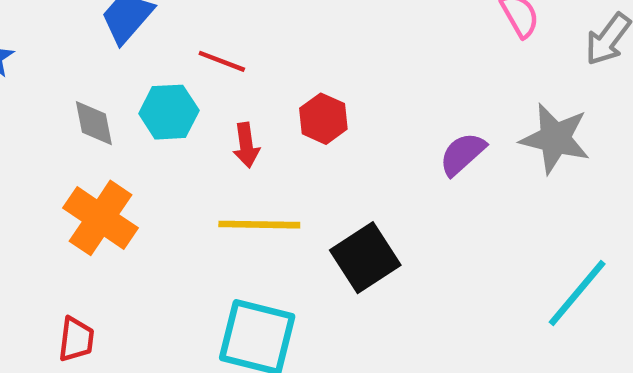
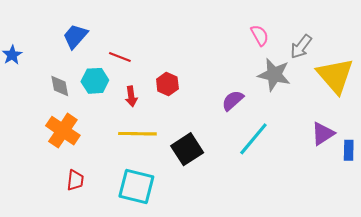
gray star: (555, 139) -> (274, 75), moved
cyan line: (577, 293) -> (253, 139), moved
red trapezoid: (76, 339) -> (75, 180), moved

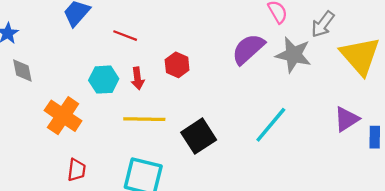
cyan hexagon: (95, 81) -> (104, 80), moved
gray diamond: (60, 86) -> (22, 71), moved
purple semicircle: (233, 101) -> (248, 49), moved, size x1.4

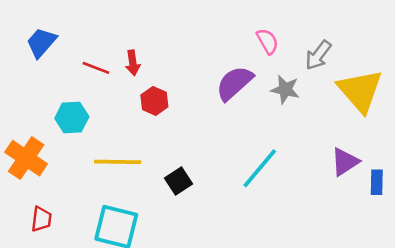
gray star: (293, 55) -> (285, 89), size x0.7
red arrow: (138, 78) -> (133, 63), moved
black square: (199, 136) -> (179, 181), size x0.7

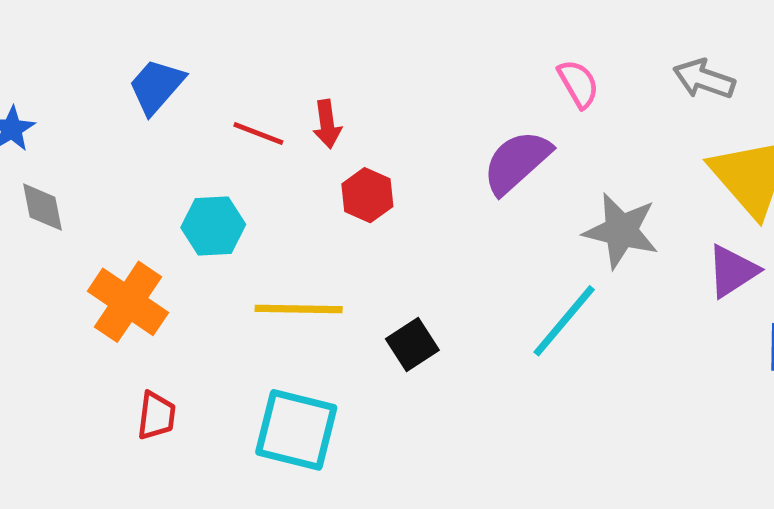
gray arrow: (318, 55) -> (704, 79), moved, turned 72
gray star: (285, 89) -> (621, 231), moved, size x1.4
purple triangle: (345, 162) -> (732, 271), moved

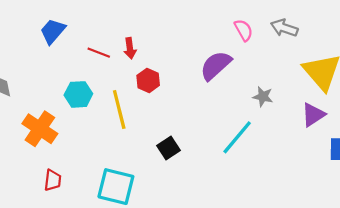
gray arrow: (704, 79) -> (284, 28), moved
gray star: (621, 231) -> (263, 97), size x0.6
yellow line: (299, 309) -> (119, 109), moved, turned 75

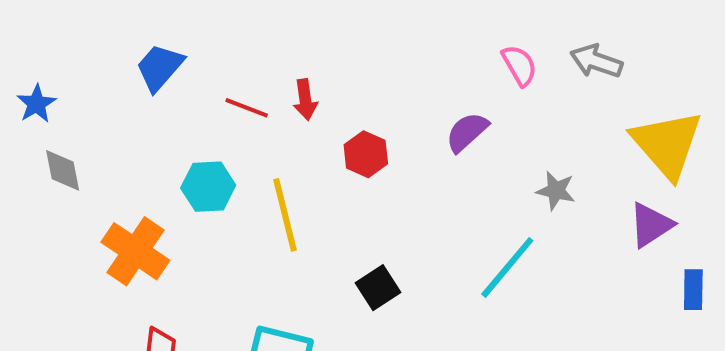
purple semicircle: (216, 65) -> (467, 132), size x0.7
red hexagon: (148, 80) -> (366, 154), moved

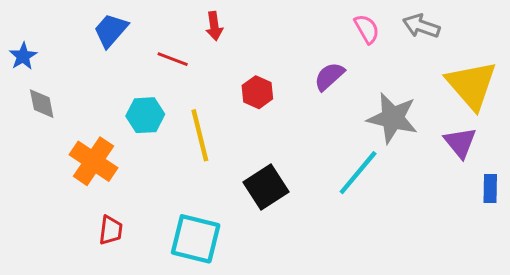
red arrow: (305, 100) -> (214, 26), moved
gray star: (556, 191) -> (393, 118), size x1.8
purple triangle: (651, 225) -> (460, 142), turned -36
black square: (378, 288) -> (266, 187), size x1.4

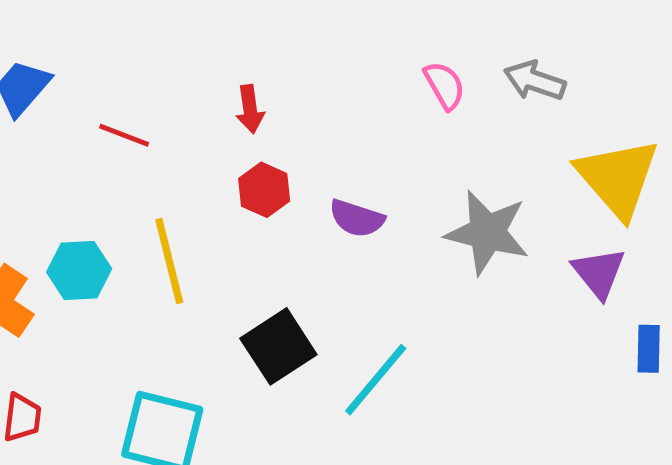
red arrow: (214, 26) -> (250, 109), moved
purple semicircle: (329, 76) -> (357, 218), moved, turned -120
cyan hexagon: (145, 115) -> (79, 270), moved
cyan line: (358, 173) -> (376, 380), moved

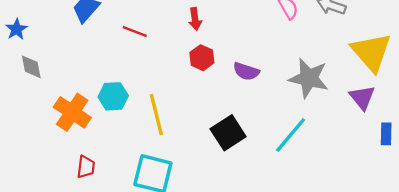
yellow line: (169, 261) -> (156, 115), moved
black square: (278, 346) -> (228, 133), moved
cyan line: (376, 380) -> (291, 135), moved

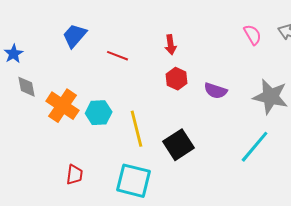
orange cross: (72, 112) -> (63, 106), moved
black square: (228, 133) -> (179, 145), moved

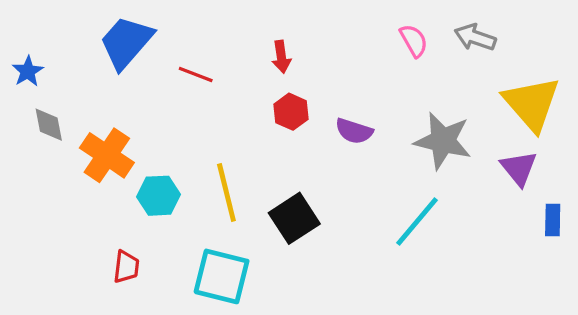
blue trapezoid: (75, 36) -> (126, 42), size x1.4
cyan hexagon: (99, 113) -> (159, 196), moved

